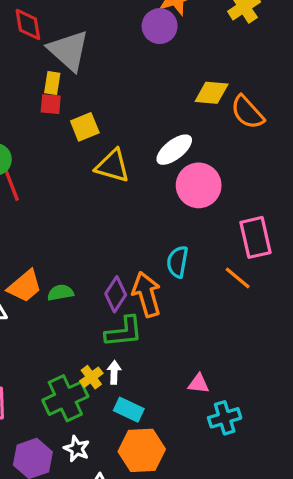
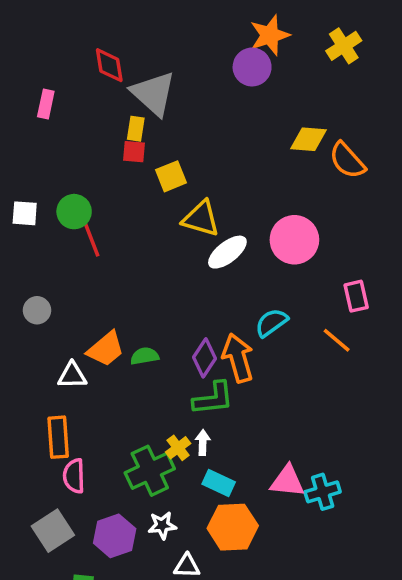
white ellipse: (174, 150) -> (227, 252), moved
pink rectangle: (255, 237) -> (356, 296), size x0.7
cyan semicircle: (177, 262) -> (271, 323), turned 44
pink triangle: (199, 384) -> (287, 481), moved, size x1.5
white star: (77, 449) -> (162, 525), turned -30

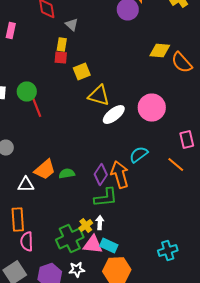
gray triangle: (153, 93) -> (72, 24), size x0.5
pink triangle: (287, 481) -> (93, 244), moved

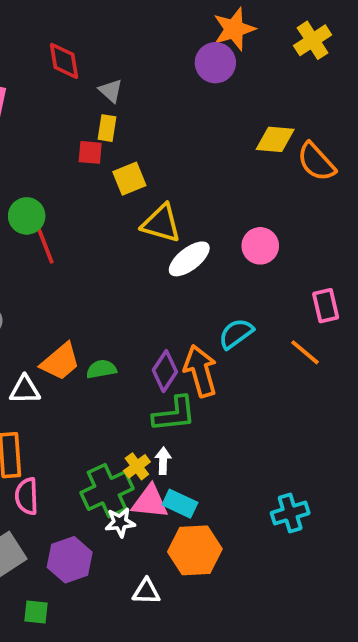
yellow rectangle: (62, 44) -> (107, 128), moved
pink circle: (152, 108) -> (260, 246), size x0.7
white star: (77, 270) -> (120, 522), moved

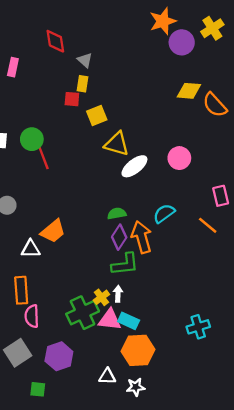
purple circle: (215, 63) -> (182, 42), moved
green semicircle: (101, 369) -> (117, 213), moved
white star: (120, 522) -> (136, 387), moved

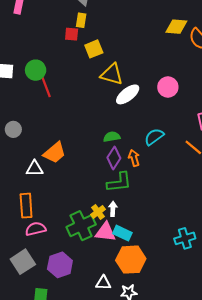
orange arrow: (142, 237) -> (134, 158), size x0.6
pink semicircle: (32, 316) -> (36, 229), turned 78

